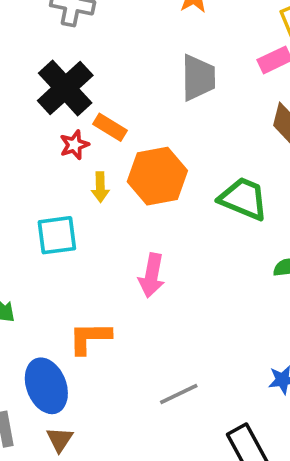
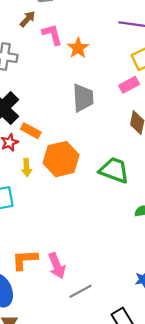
pink arrow: (152, 275) -> (57, 266), moved, turned -30

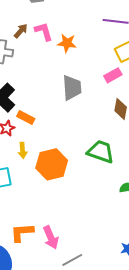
brown arrow: (28, 19) -> (21, 31), moved
orange star: (78, 48) -> (67, 43), turned -30
orange hexagon: (61, 159) -> (52, 164), moved

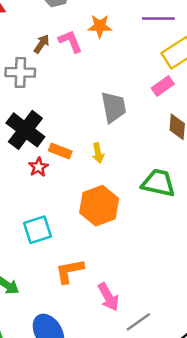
orange star: (67, 43) -> (100, 26), moved
yellow arrow: (23, 150) -> (98, 153), moved
orange L-shape: (22, 232) -> (69, 271), moved

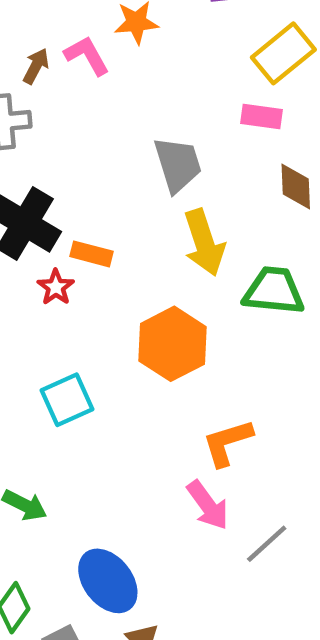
pink rectangle: (163, 86) -> (262, 117), turned 50
yellow arrow: (98, 153) -> (204, 243), moved, size x1.8
orange L-shape: (69, 271) -> (227, 443), moved

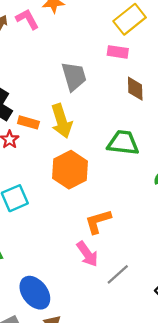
yellow arrow: (204, 243) -> (62, 121), moved

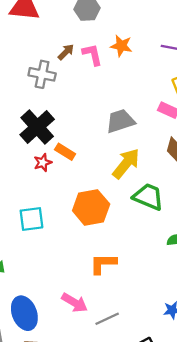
gray trapezoid: (74, 76) -> (120, 121), turned -108
yellow arrow: (62, 121) -> (126, 164), moved, turned -140
pink arrow: (87, 254) -> (75, 303), moved, turned -40

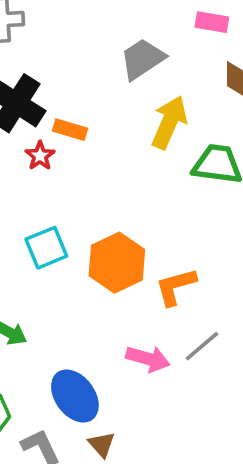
orange hexagon: (91, 207) -> (117, 263), moved
gray line: (107, 319) -> (202, 346), moved

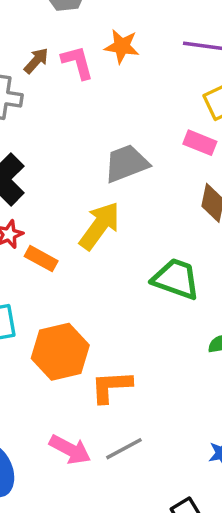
yellow arrow: (169, 122) -> (100, 226), moved
orange rectangle: (70, 130) -> (41, 259), moved

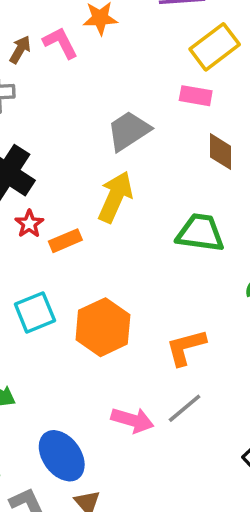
orange rectangle: (41, 259) -> (65, 241), turned -40
orange L-shape: (111, 387) -> (186, 347), moved

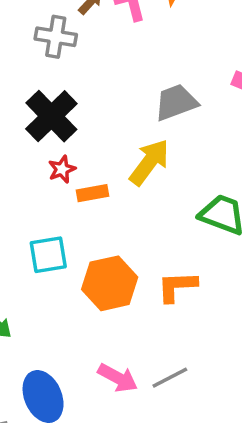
orange L-shape: (186, 347) -> (177, 286), moved

